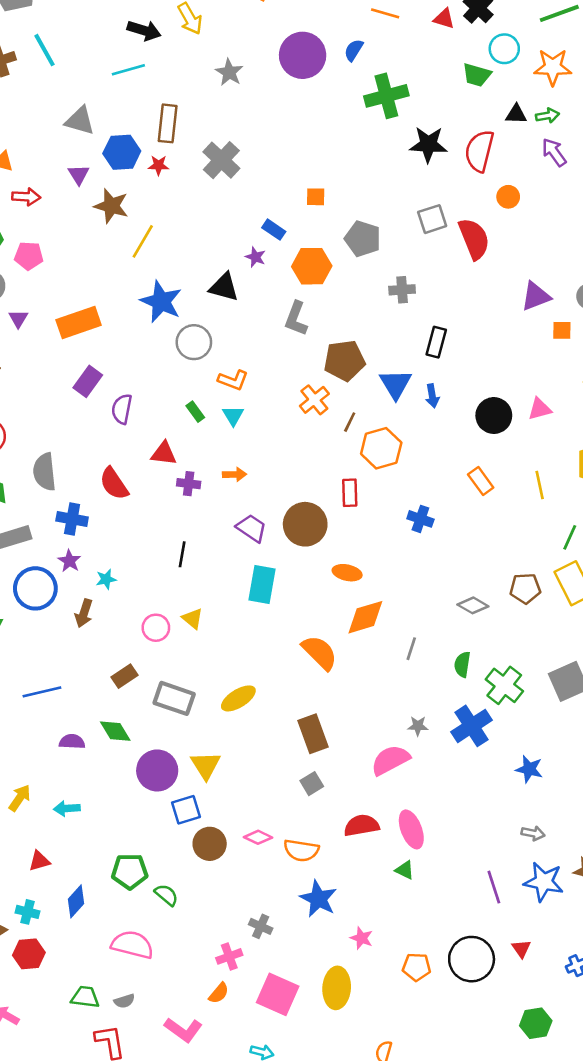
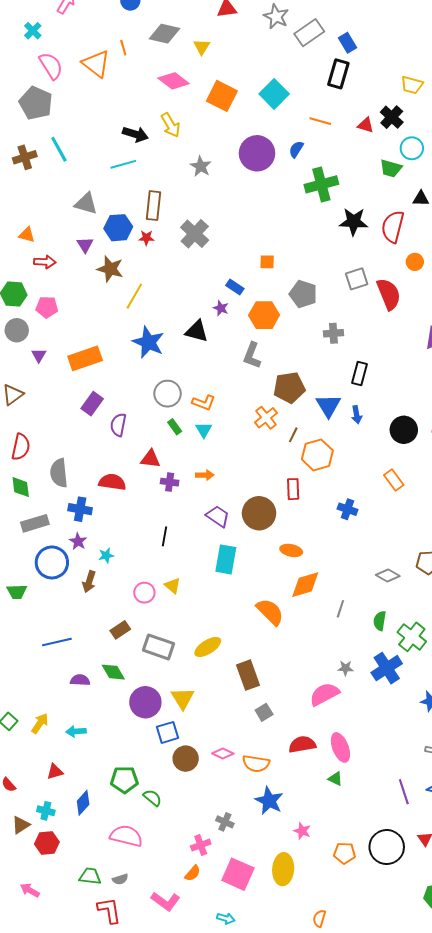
gray circle: (194, 342) -> (168, 394), moved
red semicircle: (114, 484) -> (112, 482), turned 132
brown rectangle: (313, 734) -> (248, 675), moved

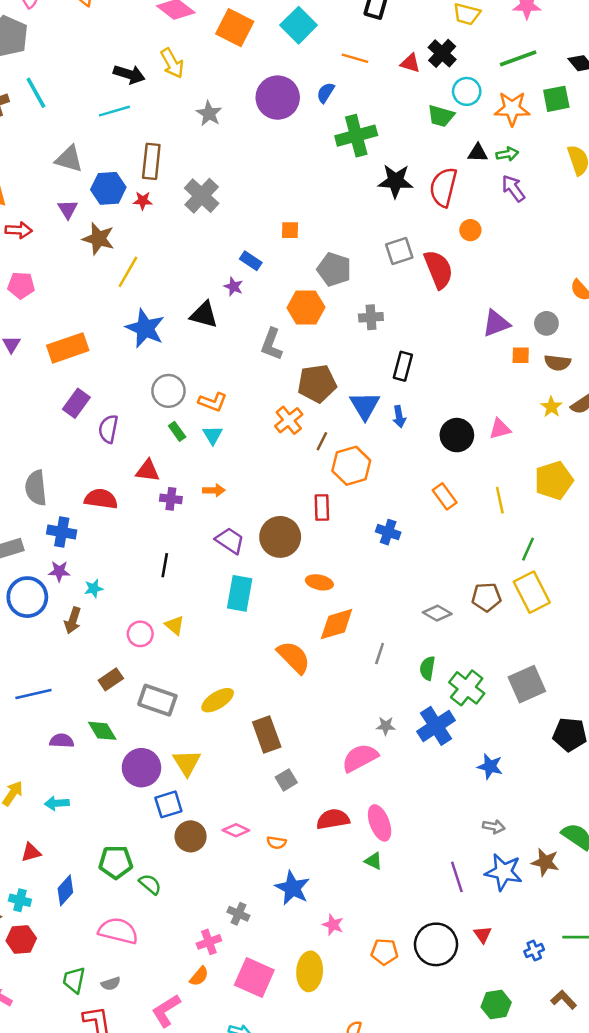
orange hexagon: (264, 315) -> (306, 307), moved
purple star: (78, 541) -> (59, 571), turned -30
orange semicircle: (256, 764) -> (276, 843), size x0.6
green trapezoid: (90, 876) -> (74, 980), turned -85
pink L-shape: (166, 901) -> (166, 1011), turned 112

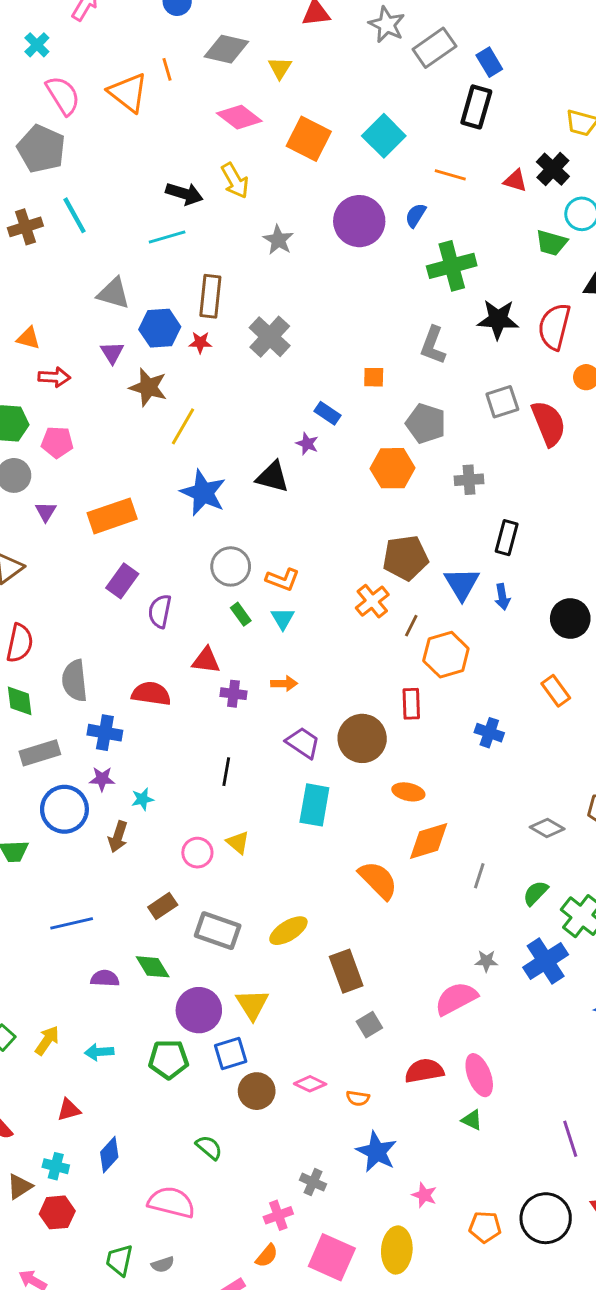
gray L-shape: (272, 344) -> (433, 345), moved
green semicircle: (427, 668) -> (536, 893), turned 35
green pentagon: (116, 862) -> (168, 1059), moved

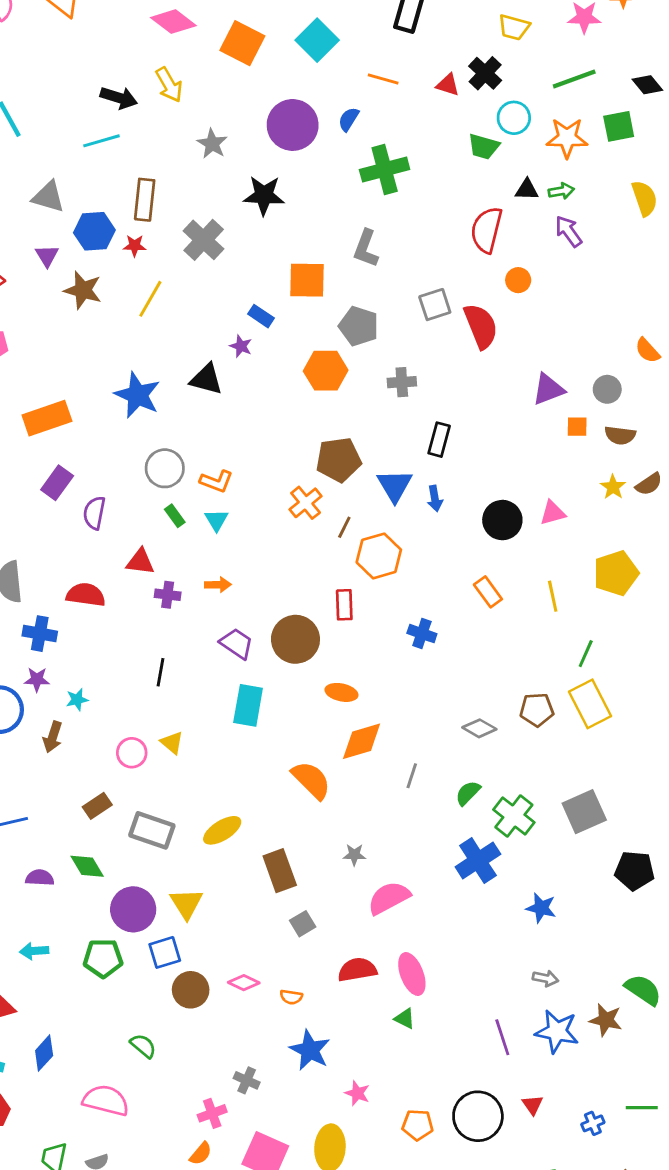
black star: (498, 319) -> (264, 195), moved
orange square: (374, 377) -> (307, 280), size x1.8
yellow line: (183, 426) -> (150, 299), moved
gray star: (486, 961) -> (354, 855), moved

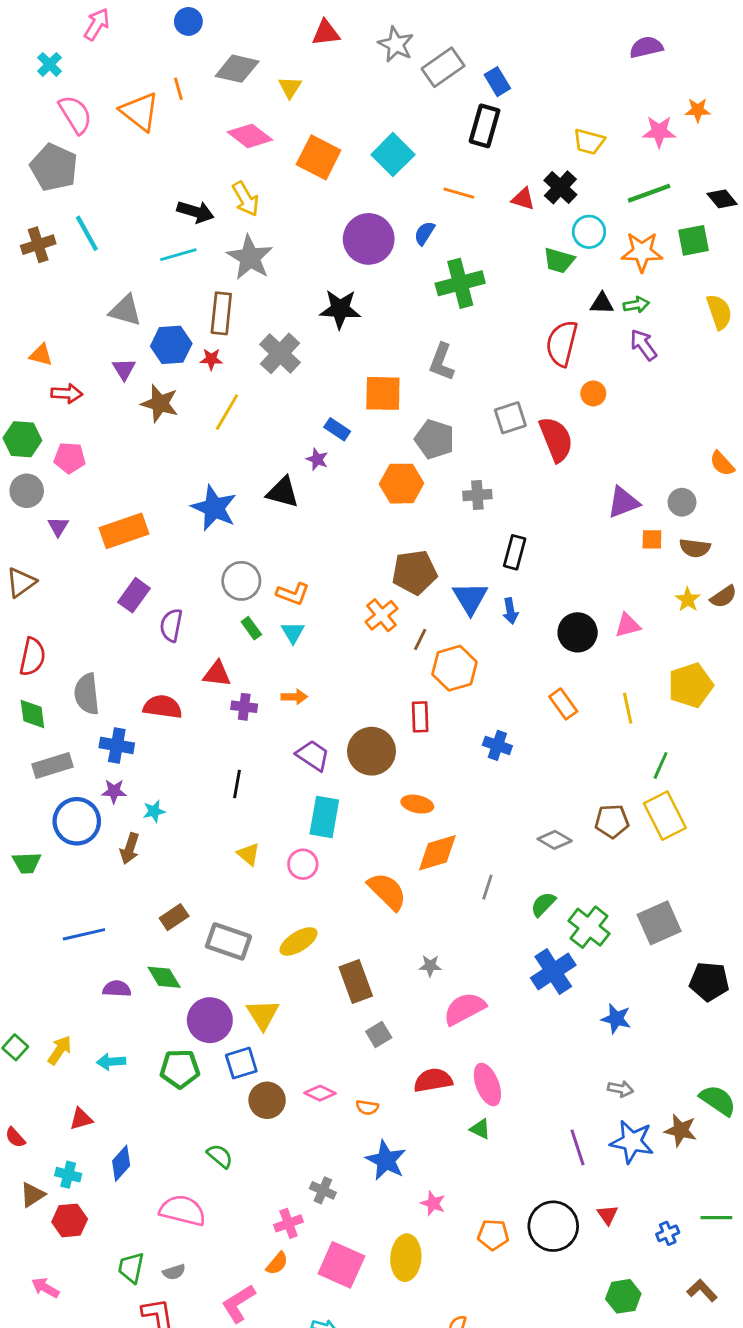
gray star: (212, 144) -> (250, 258), moved, size x1.5
pink circle: (132, 753) -> (303, 864), moved

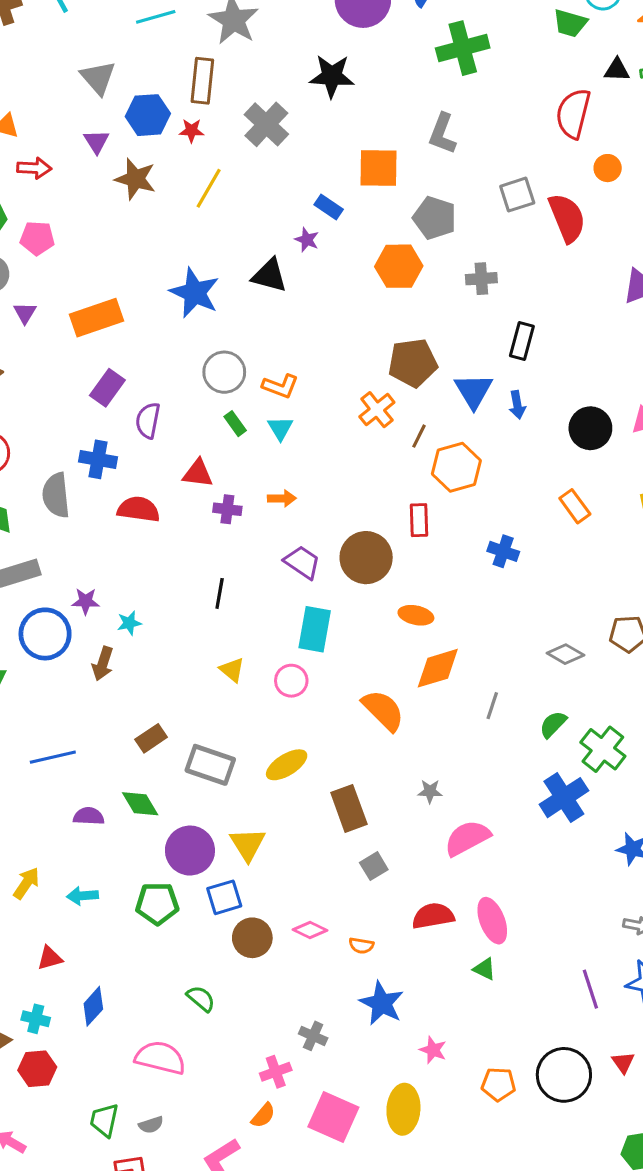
gray triangle: (125, 310) -> (98, 78), turned 33
blue cross: (117, 745) -> (98, 459), moved

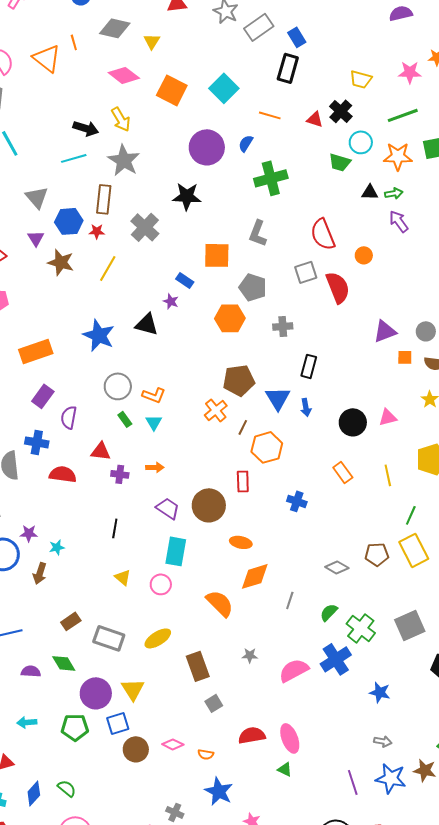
red semicircle: (573, 113) -> (323, 234), moved, turned -36
pink semicircle: (467, 838) -> (294, 670), moved
green semicircle: (201, 999) -> (67, 788), moved

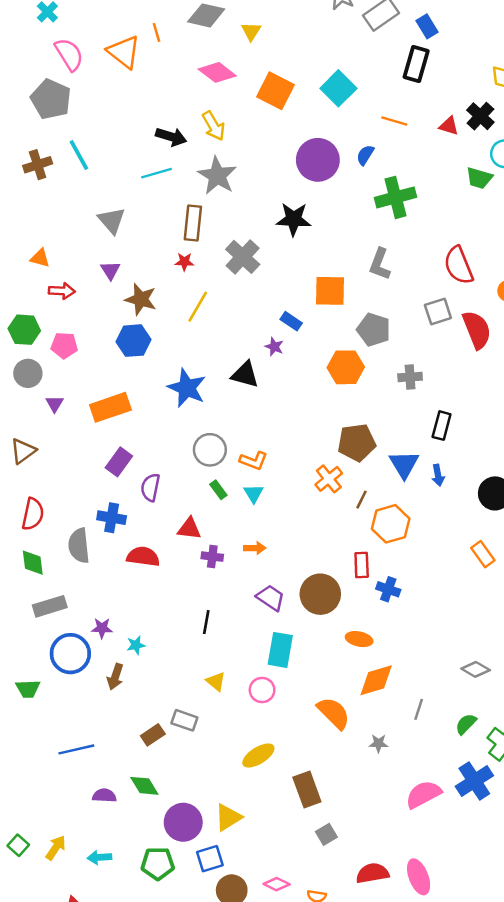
blue hexagon: (69, 221) -> (133, 341), moved
blue cross: (297, 501) -> (388, 589), moved
gray rectangle: (109, 638) -> (184, 720), moved, size x0.7
gray star: (250, 655) -> (379, 743), moved
yellow triangle: (133, 689) -> (228, 817), turned 30

